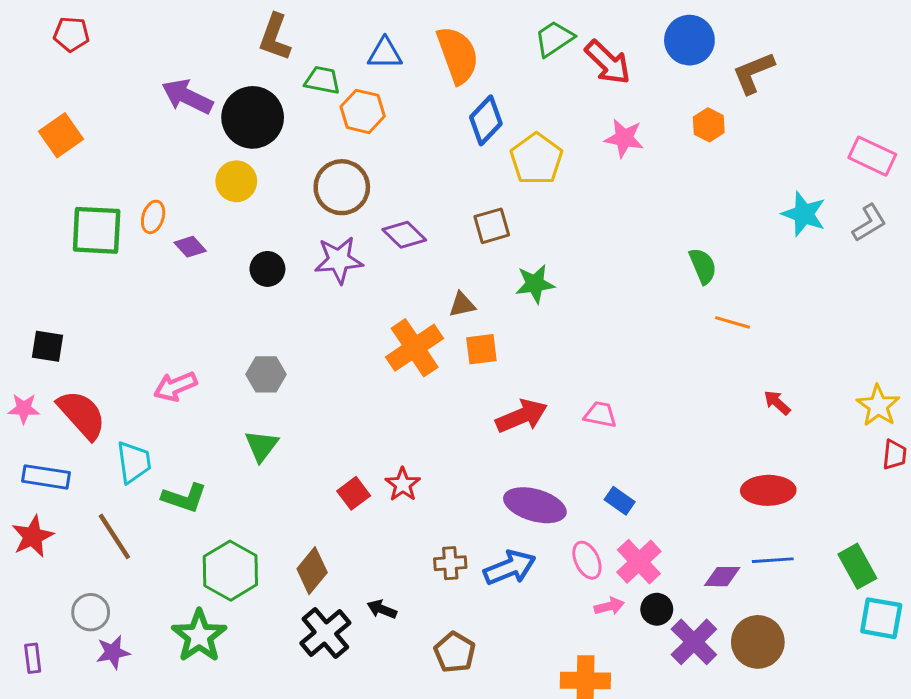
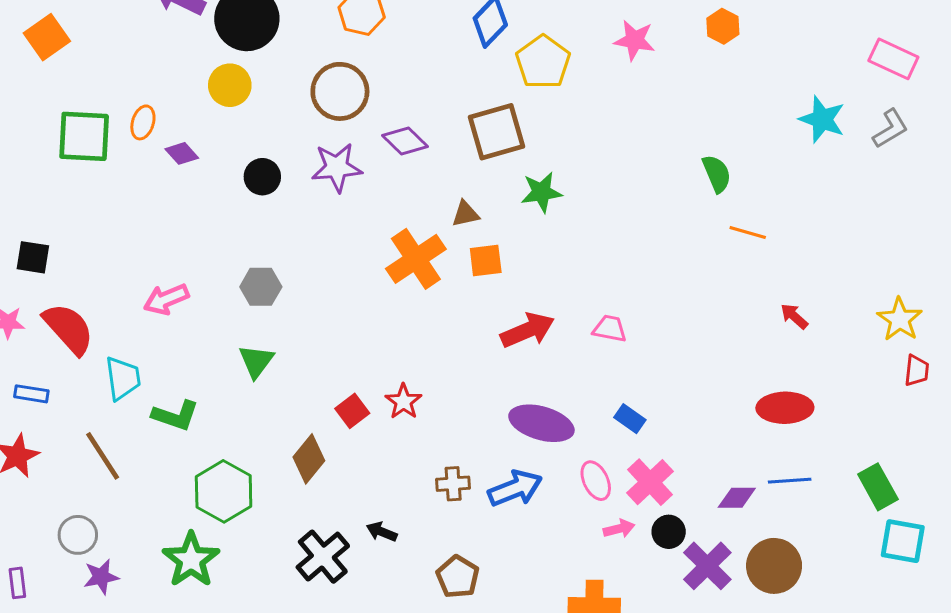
brown square: (492, 226) -> (496, 132), size x1.5
blue rectangle: (46, 477) -> (31, 394), size x0.7
brown diamond: (312, 571) -> (309, 459), moved

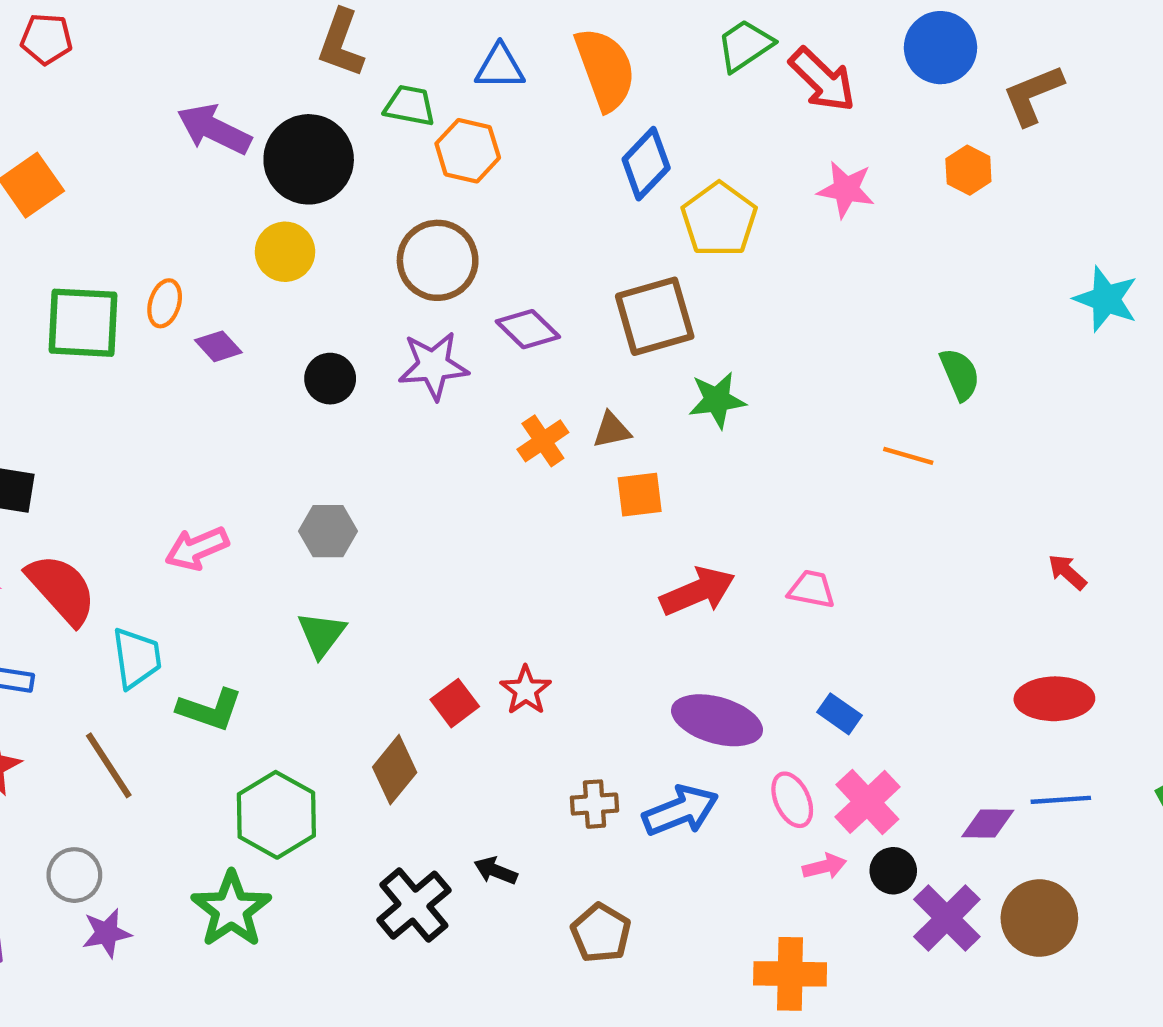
orange line: (748, 233) -> (908, 456), moved
orange cross: (416, 259) -> (543, 441), moved, size x0.6

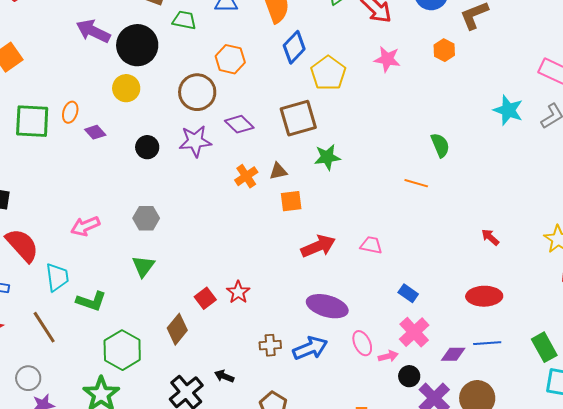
orange hexagon: (468, 151) -> (230, 59), moved
blue rectangle: (839, 714) -> (408, 293), moved
pink cross: (867, 802) -> (414, 332), moved
pink arrow: (824, 866) -> (388, 356), moved

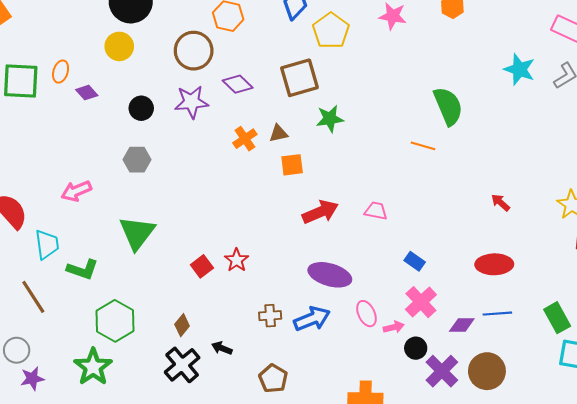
green semicircle: (440, 145) -> (448, 106), size x1.5
gray hexagon: (146, 218) -> (137, 160), moved
green triangle: (143, 266) -> (137, 233), size x1.5
brown diamond: (177, 329) -> (182, 325), moved, size x0.7

